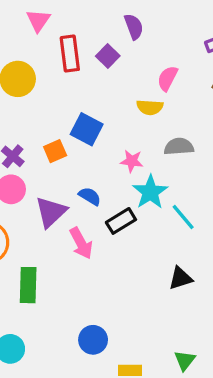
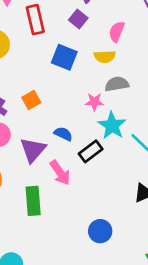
purple square: (108, 56) -> (78, 19), moved
blue square: (87, 129) -> (64, 57), moved
gray semicircle: (179, 147) -> (117, 84), moved
green rectangle: (28, 285) -> (33, 201), moved
blue circle: (93, 340) -> (100, 231), moved

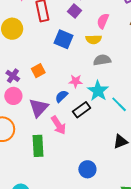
pink star: (94, 102) -> (76, 81), moved
blue semicircle: (63, 134) -> (61, 96), turned -72

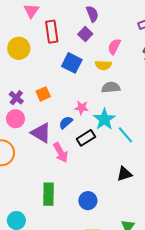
purple triangle: (39, 108) -> (41, 133), turned -45
green rectangle: (38, 146) -> (49, 194), moved

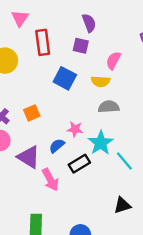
purple square: (85, 34) -> (81, 46), turned -32

